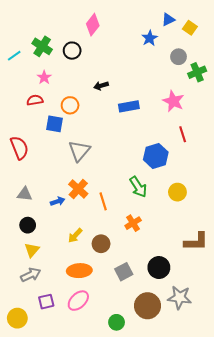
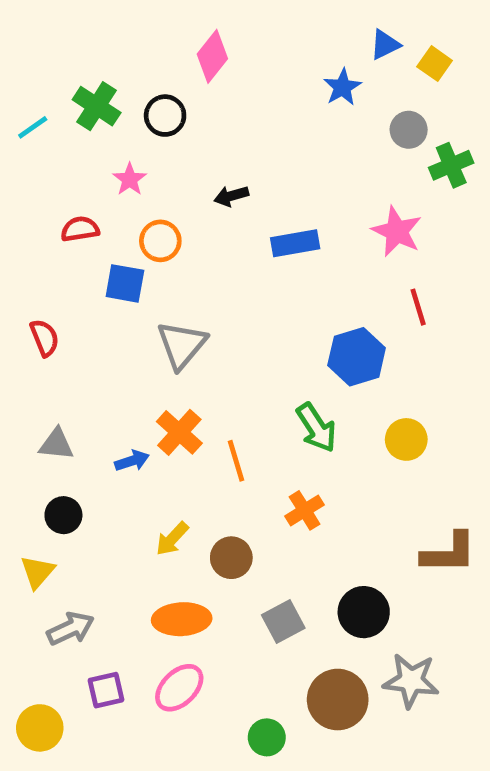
pink star: (44, 77) -> (130, 179), moved
red semicircle: (19, 148) -> (45, 338), size x0.7
yellow triangle: (32, 250) -> (37, 572), moved

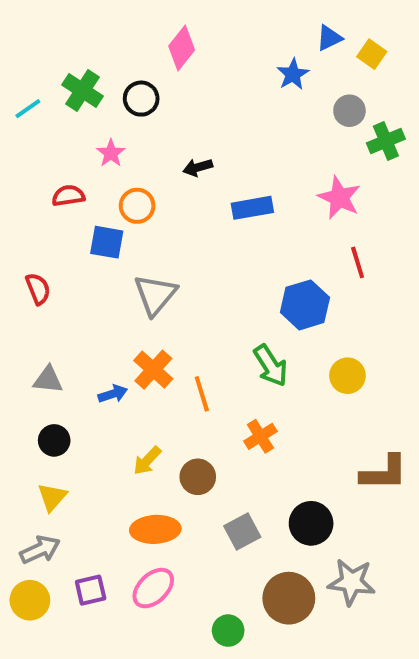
yellow triangle: (37, 572) -> (52, 497), moved
gray arrow: (71, 629) -> (40, 550), moved
yellow circle: (40, 728) -> (30, 600), moved

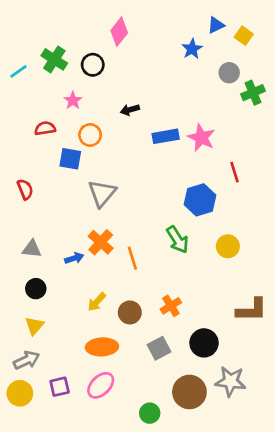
pink star: (339, 198) -> (201, 138), moved
orange cross: (260, 436) -> (171, 306), moved

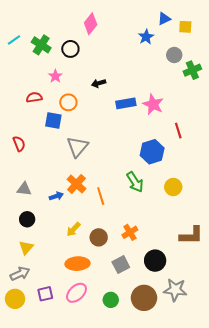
yellow square: (244, 36) -> (185, 27), turned -32
cyan line: (19, 71) -> (14, 40), moved
green circle: (150, 413) -> (111, 300), moved

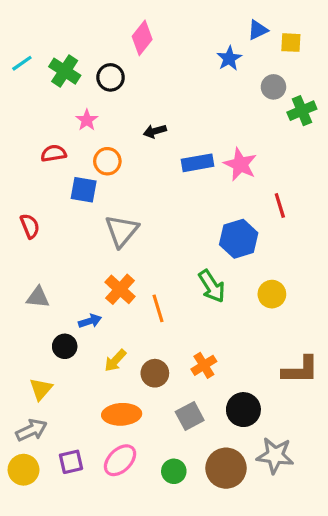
blue arrow: (56, 196) -> (90, 321), moved
black circle: (27, 219) -> (65, 346), moved

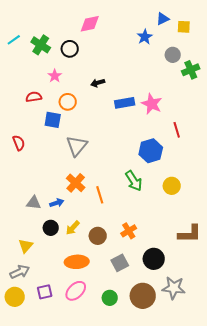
pink diamond: (142, 38) -> (90, 24), turned 40
gray triangle: (38, 297) -> (34, 203), moved
black circle: (65, 346) -> (51, 228), moved

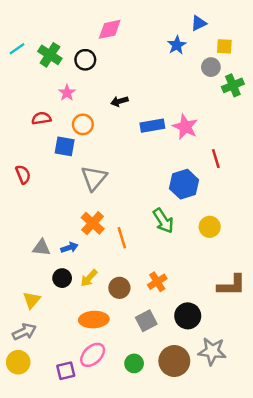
yellow square: (184, 27) -> (224, 46), moved
purple square: (45, 292) -> (66, 371), moved

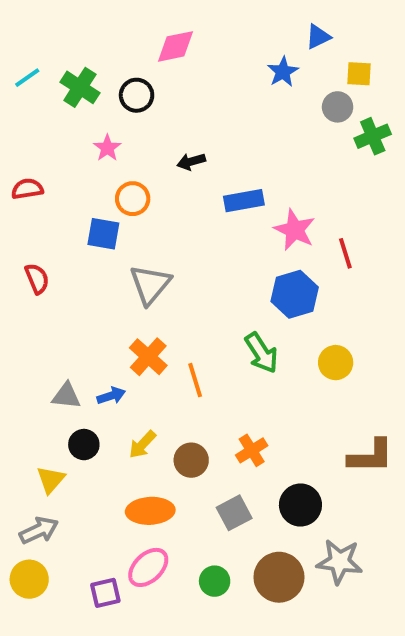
red semicircle: (41, 118) -> (27, 189), moved
pink star: (185, 127) -> (295, 230), moved
black circle: (62, 278) -> (84, 445), moved

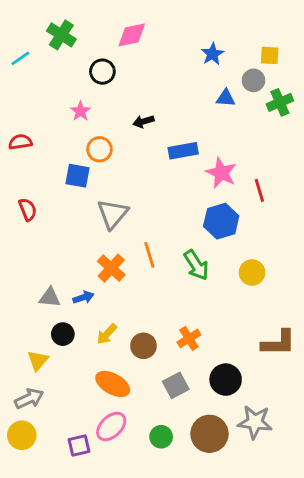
blue triangle: (318, 37) -> (226, 98), moved, turned 30
green cross: (80, 87) -> (61, 35), moved
orange line: (195, 380) -> (149, 255), moved
orange ellipse: (150, 511) -> (113, 384), turned 32

